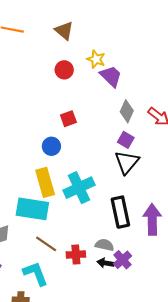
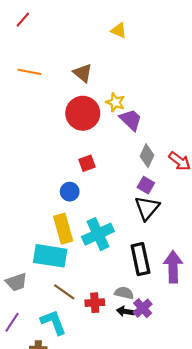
red circle: (64, 70) -> (83, 113), size x1.8

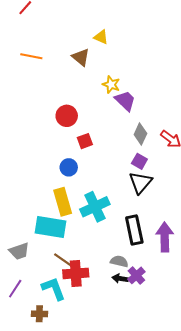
yellow triangle: (119, 30) -> (101, 37), moved
red circle: (83, 113) -> (67, 116), moved, size x0.7
red cross: (95, 303) -> (76, 273), moved, size x1.4

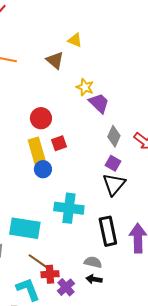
yellow rectangle: (63, 202) -> (37, 151), moved
cyan cross: (95, 207) -> (69, 208), turned 32
red cross: (76, 273) -> (50, 274), size x0.7
purple cross: (136, 275) -> (66, 287), moved

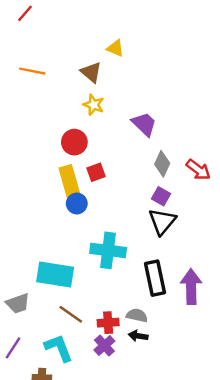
yellow star: (85, 87) -> (94, 105), moved
red cross: (50, 274) -> (108, 323), moved

